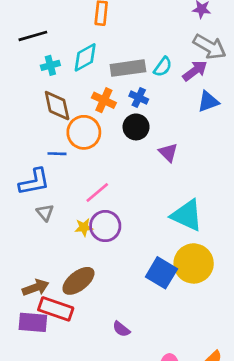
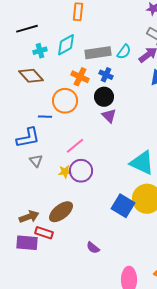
brown diamond: (57, 106) -> (31, 76), moved, turned -30
purple triangle: (168, 152) -> (109, 116), moved
red rectangle: (56, 309) -> (44, 233), size x0.7

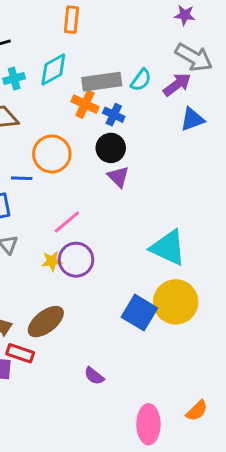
orange cross: (80, 77) -> (85, 104), moved

